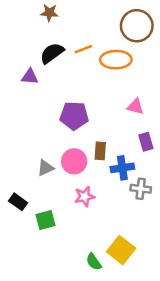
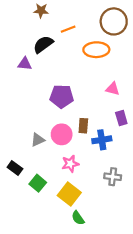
orange line: (83, 49) -> (68, 29), moved
gray cross: (141, 189) -> (113, 177), moved
green square: (45, 220) -> (38, 183), turned -35
yellow square: (121, 250) -> (69, 194), moved

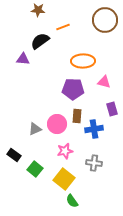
orange ellipse: (96, 50) -> (83, 61), moved
purple pentagon: (62, 96) -> (73, 89), moved
gray cross: (113, 177) -> (94, 163), moved

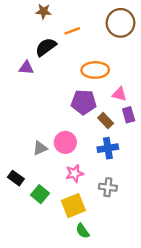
purple rectangle: (112, 109) -> (129, 115), moved
brown rectangle: (77, 116) -> (106, 121), moved, turned -48
yellow square: (64, 179) -> (73, 206), turned 30

